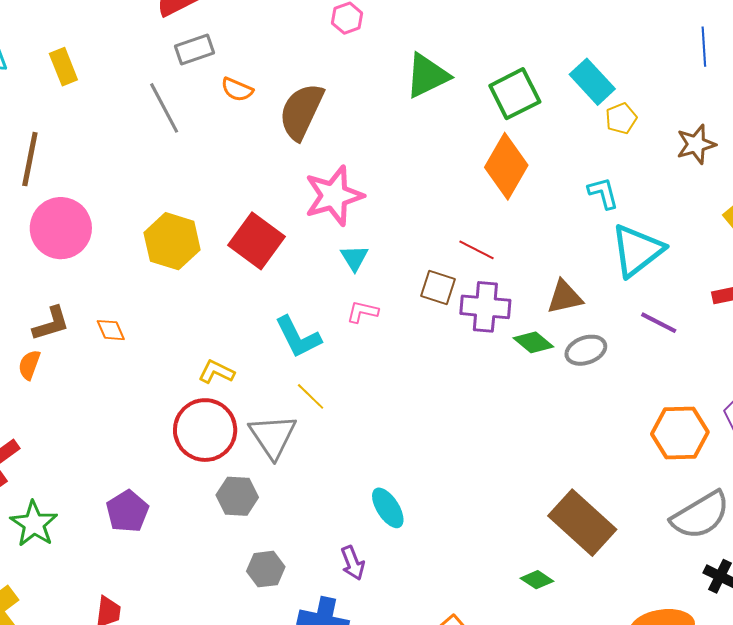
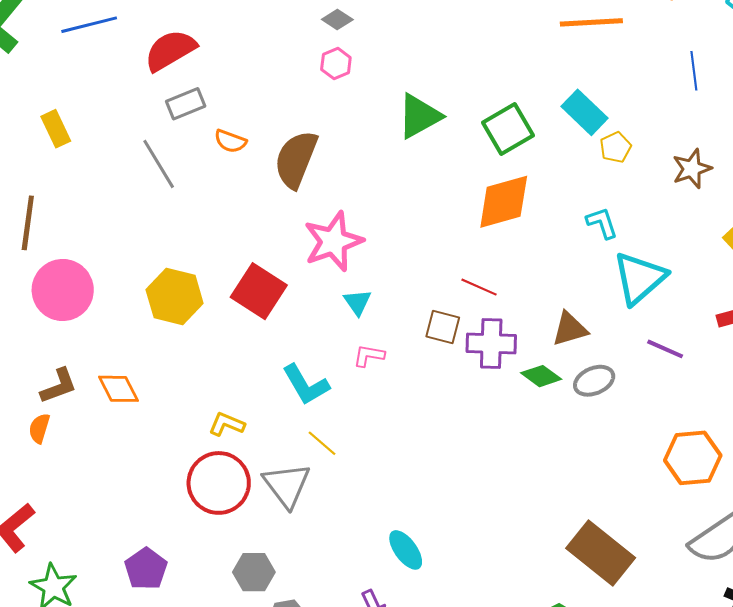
orange diamond: (506, 166) -> (504, 202), turned 48
orange diamond: (111, 330) -> (119, 389), size x1.4
gray hexagon: (237, 496) -> (254, 572), moved

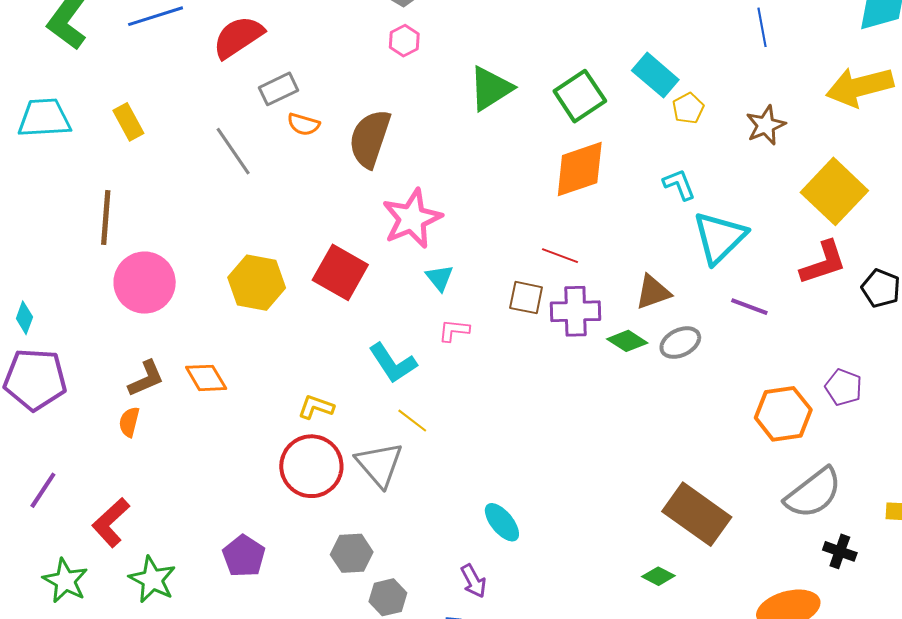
gray rectangle: (186, 104) -> (279, 89), moved

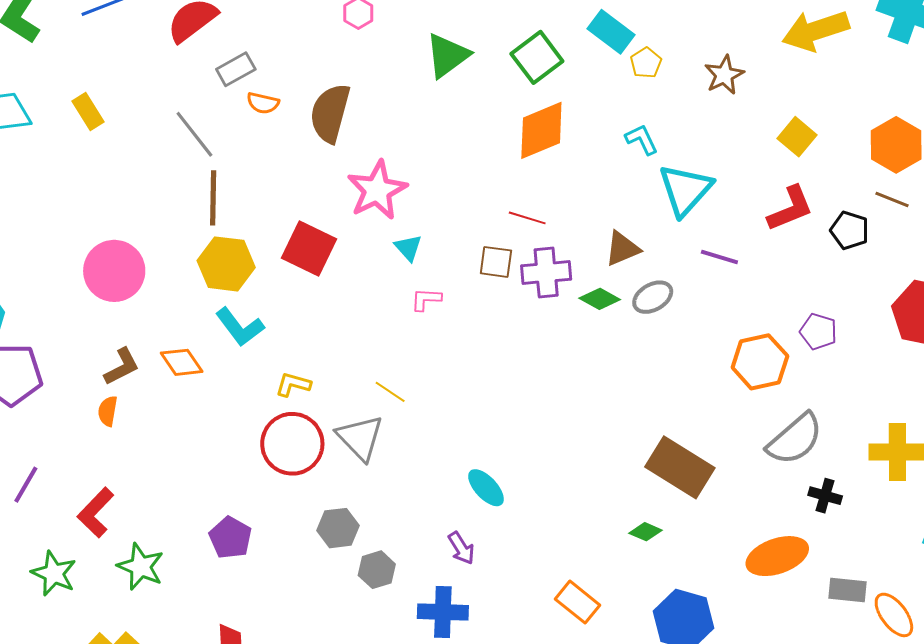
yellow square: (834, 191) -> (797, 137), size x0.6
brown line: (106, 218) -> (213, 198), moved
cyan L-shape: (393, 363) -> (240, 327), moved

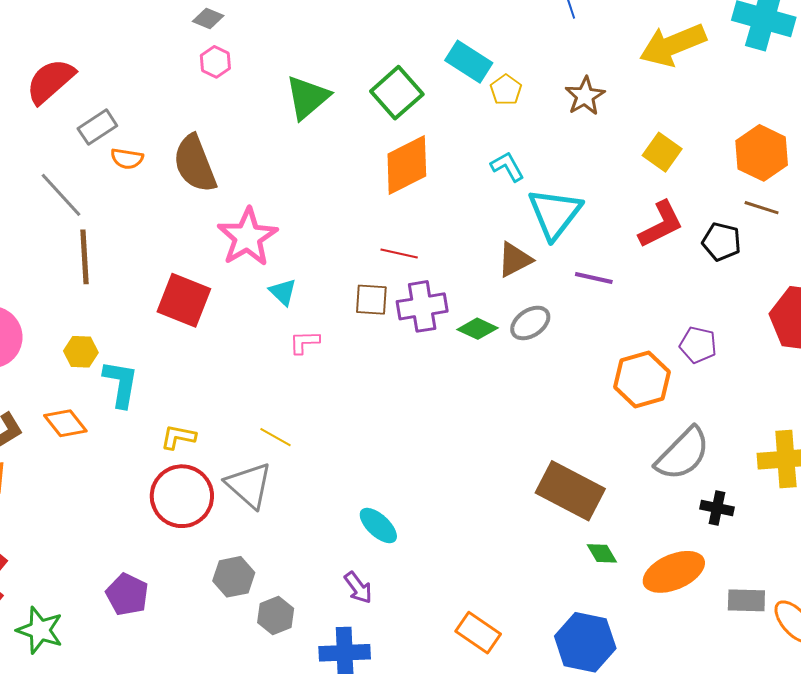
brown semicircle: (330, 113) -> (195, 164), turned -32
brown triangle: (622, 249) -> (515, 260), moved
yellow hexagon: (226, 264) -> (81, 352), moved, size x0.6
cyan L-shape: (240, 327) -> (121, 384), turned -129
green diamond: (646, 532) -> (602, 553), moved, turned 40

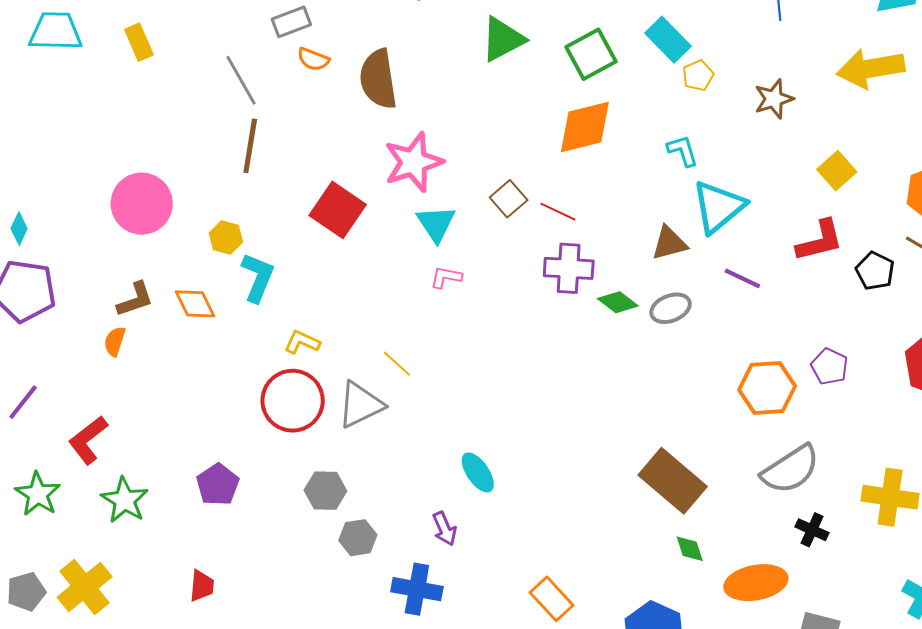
cyan triangle: (283, 292) -> (436, 224), size x1.4
brown square: (371, 300) -> (509, 199), moved, turned 33
gray triangle: (249, 485) -> (360, 405), turned 40

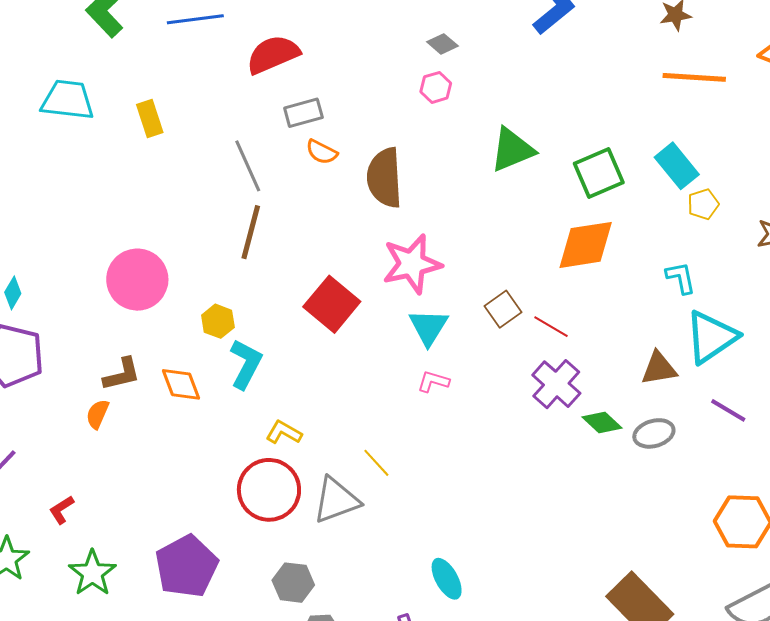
purple cross: (569, 268) -> (556, 384), turned 33
red L-shape: (88, 440) -> (62, 510), size x0.6
purple pentagon: (218, 484) -> (186, 566), size x1.5

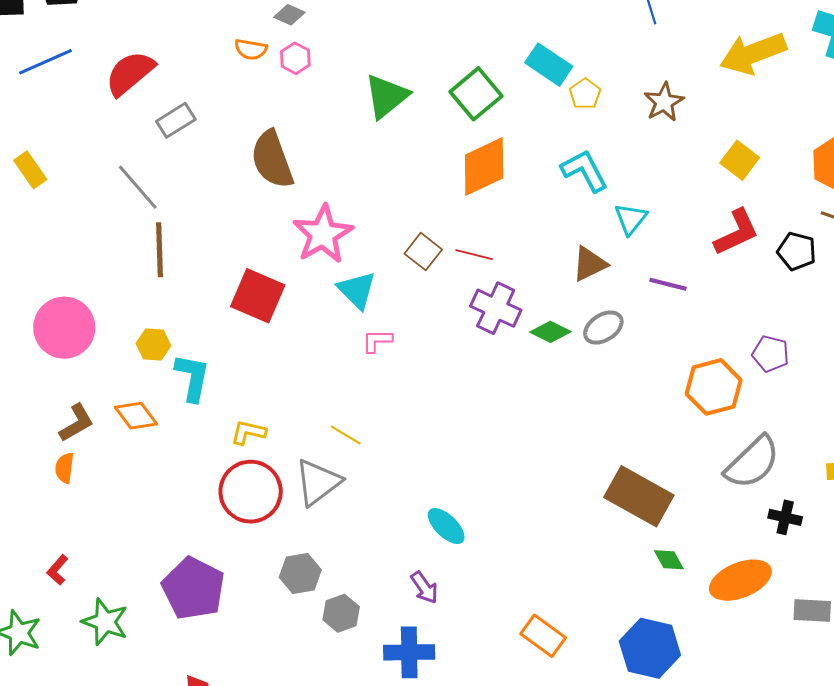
orange semicircle: (322, 152) -> (251, 49), moved
cyan L-shape: (681, 278) -> (585, 171), size x1.4
cyan triangle: (711, 337) -> (631, 219), size x0.6

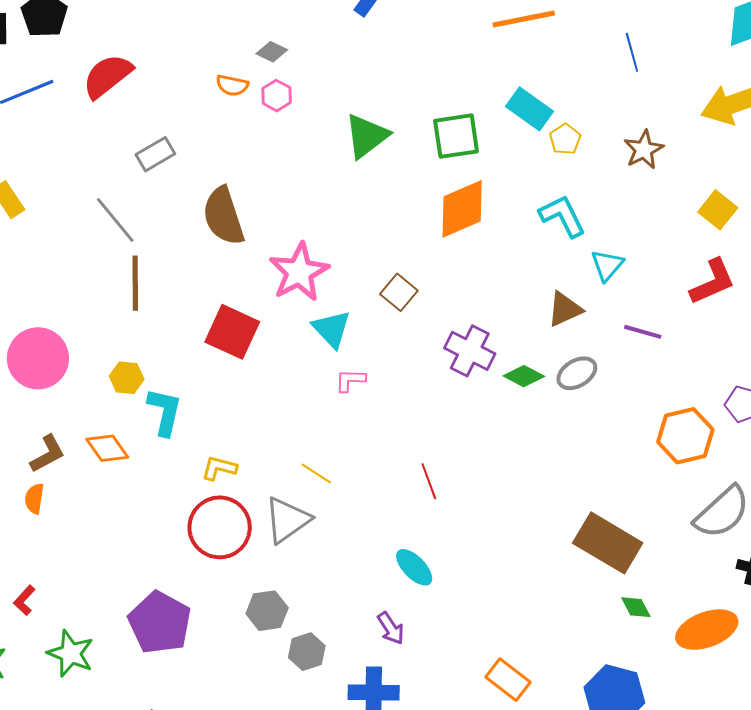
red semicircle: (130, 73) -> (107, 76), moved
green square: (476, 94) -> (456, 136), turned 30
brown semicircle: (272, 159) -> (223, 216), moved
red line: (474, 255) -> (429, 481), moved, turned 54

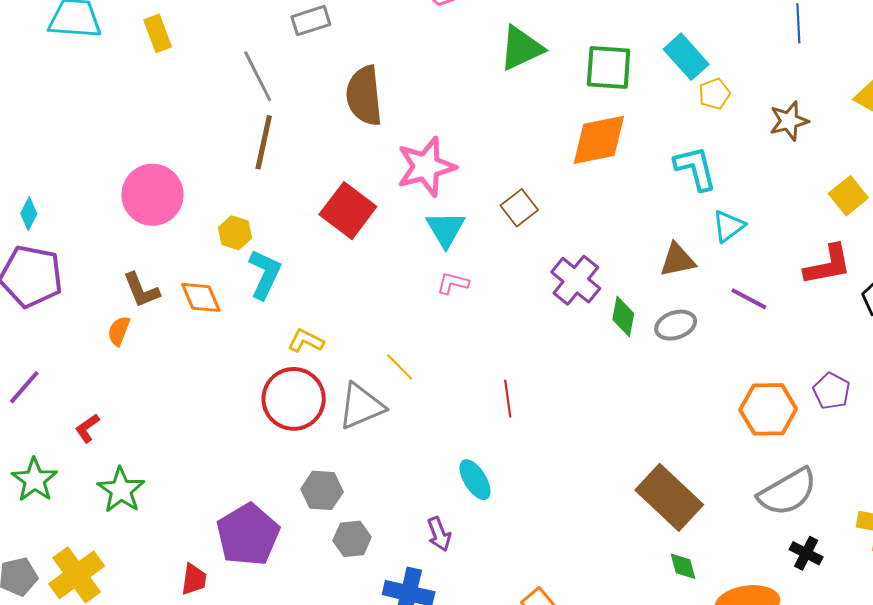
green diamond: (524, 376) -> (623, 316), turned 60
brown L-shape: (47, 454) -> (141, 290), turned 84
purple pentagon: (160, 623) -> (248, 535), moved

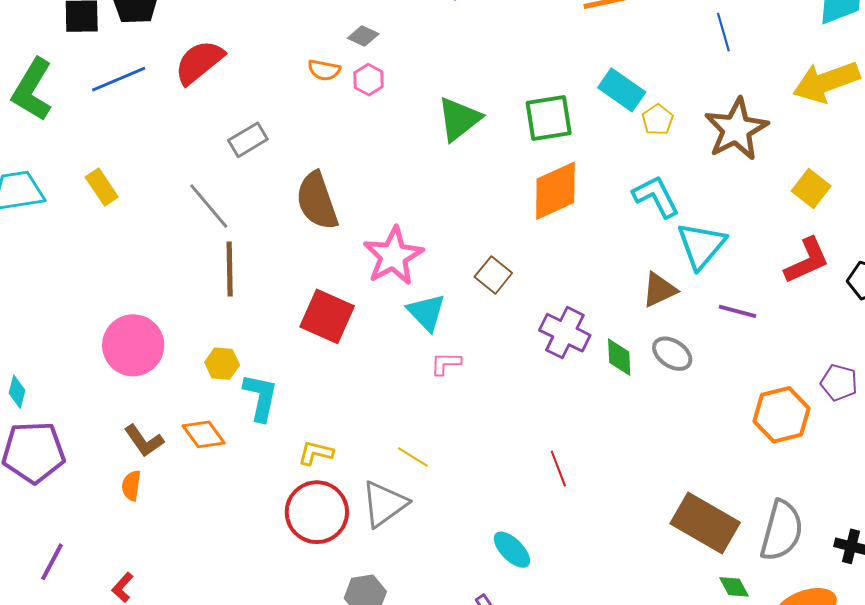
brown star: (789, 121) -> (736, 129), size x1.6
cyan triangle: (728, 226) -> (701, 245), size x1.5
gray ellipse: (676, 325) -> (672, 354), turned 66
red line: (508, 399) -> (558, 468), moved
gray semicircle: (787, 492) -> (782, 531), moved, turned -32

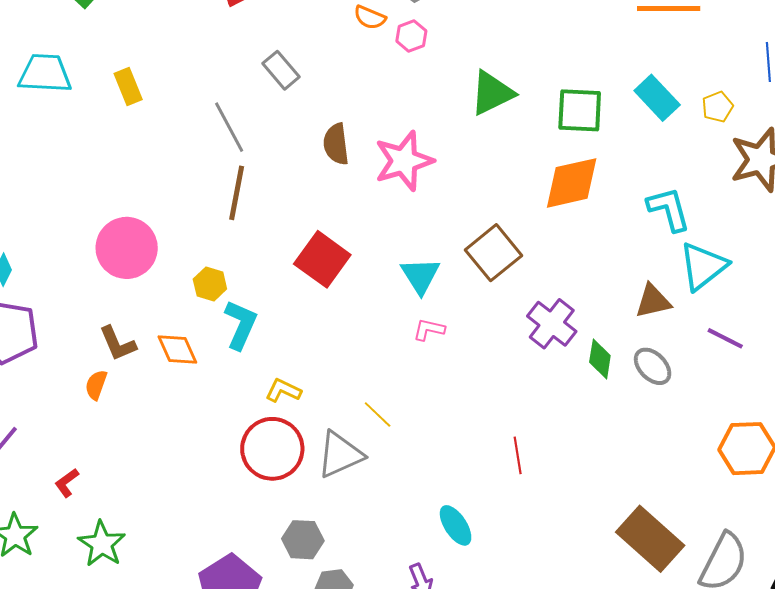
yellow pentagon: (658, 120) -> (717, 107), moved
gray rectangle: (248, 140) -> (281, 70), turned 69
brown semicircle: (317, 201) -> (336, 144), size x0.7
pink star: (393, 256) -> (404, 161), moved
brown square: (493, 275) -> (494, 253), size x1.5

